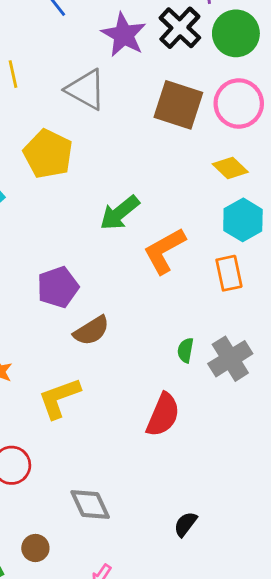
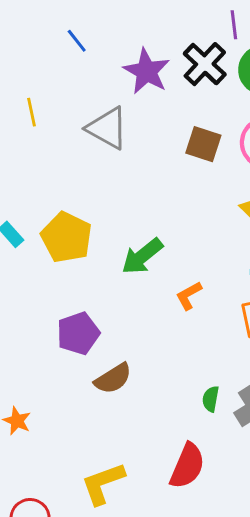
brown square: (178, 105) -> (203, 144), size x0.7
yellow pentagon: (48, 154) -> (66, 237), moved
orange L-shape: (164, 251) -> (189, 296), size x0.6
yellow L-shape: (59, 398) -> (103, 483), moved

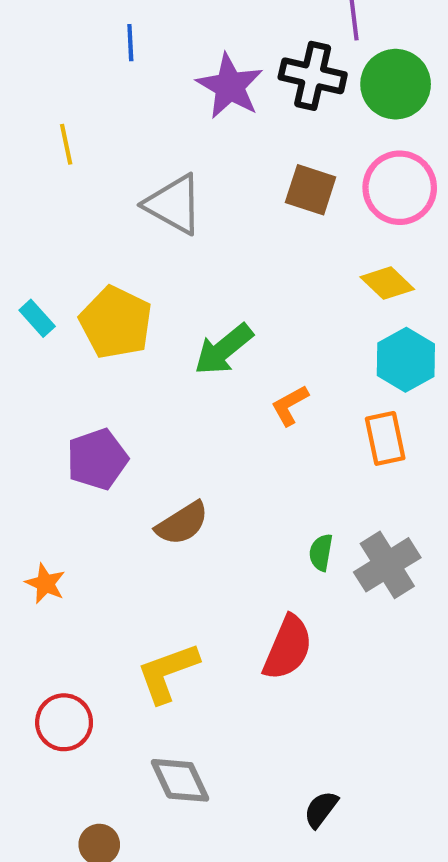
blue line: (77, 41) -> (130, 43), turned 35
black cross: (205, 64) -> (313, 76), turned -30
gray triangle: (107, 128) -> (174, 204), moved
purple pentagon: (78, 333) -> (97, 459), moved

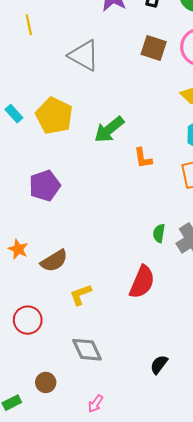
orange L-shape: (290, 405) -> (143, 158), turned -70
brown semicircle: (182, 523) -> (54, 261), moved
yellow L-shape: (168, 673) -> (81, 295), size x0.7

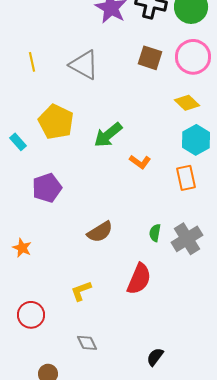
yellow line: (29, 25) -> (32, 62), moved
cyan rectangle: (14, 114) -> (18, 142), moved
orange L-shape: (143, 158) -> (140, 162), turned -45
brown semicircle: (54, 261) -> (100, 232), moved
gray diamond: (87, 350) -> (87, 343), size x0.7

